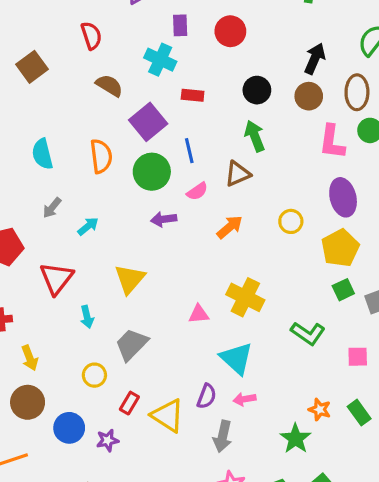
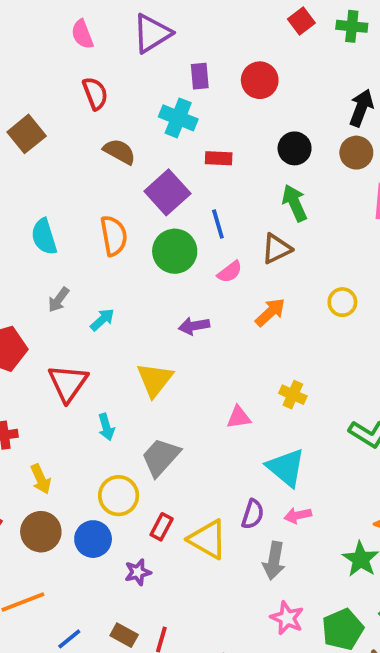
purple arrow: (164, 219) -> (194, 326), moved
yellow cross: (245, 297) -> (293, 395), size x0.6
yellow circle: (94, 375) -> (119, 496), size x1.4
blue circle: (69, 428) -> (93, 539), moved

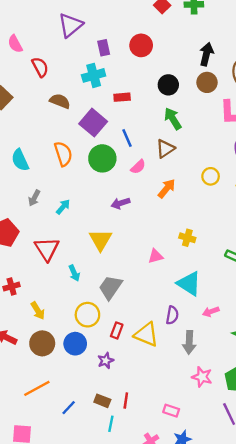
pink semicircle: (82, 34) -> (15, 44), moved
cyan cross: (178, 118) -> (94, 75), turned -30
pink arrow: (298, 515) -> (211, 312), moved

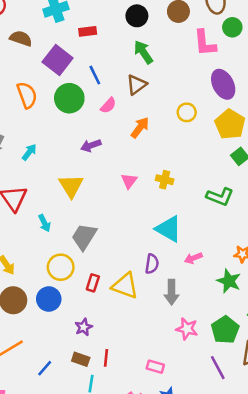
pink triangle: (156, 256) -> (129, 181), moved, turned -35
purple star: (106, 361) -> (84, 327), moved

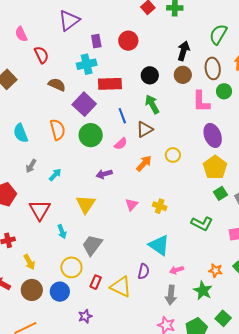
red rectangle: (88, 31) -> (110, 84), size x1.6
blue line: (95, 75) -> (122, 116), moved
yellow circle: (187, 112) -> (173, 155), moved
gray arrow: (172, 292) -> (171, 295), moved

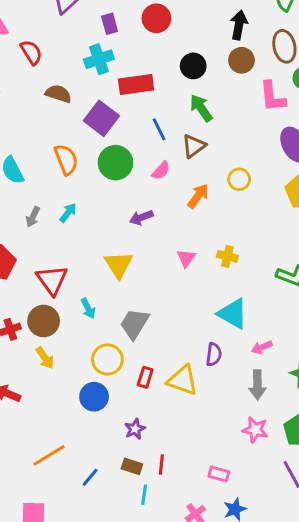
cyan arrow: (55, 175) -> (68, 213), moved
brown circle: (32, 290) -> (44, 321), moved

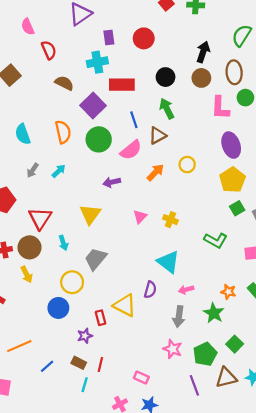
pink semicircle: (161, 171) -> (131, 150), size x1.5
red rectangle: (145, 377) -> (101, 318), moved, turned -40

